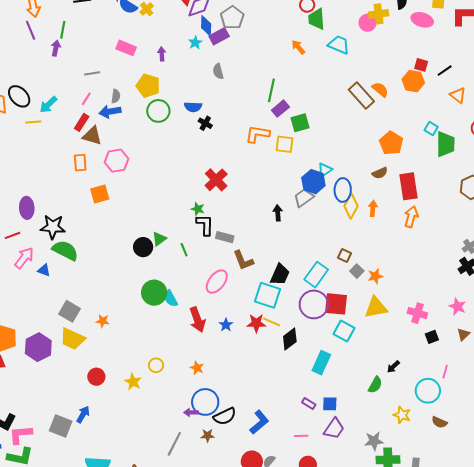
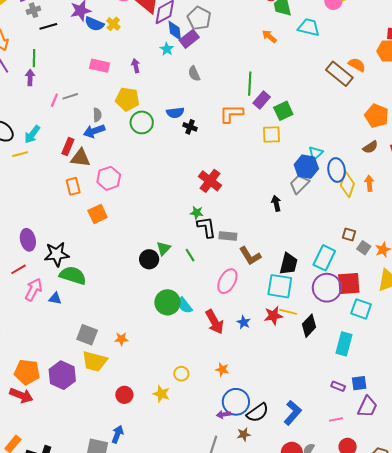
pink line: (86, 99) -> (54, 100), moved
orange L-shape: (257, 134) -> (231, 114), moved

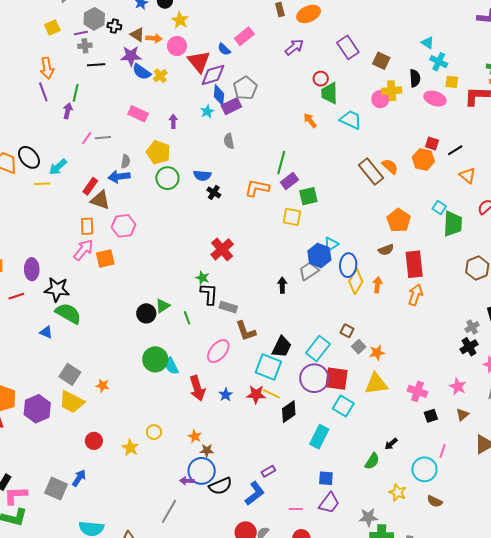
pink arrow: (34, 290) -> (83, 250), moved
purple rectangle: (338, 386) -> (268, 471), moved, turned -64
brown star: (244, 434) -> (207, 450), moved

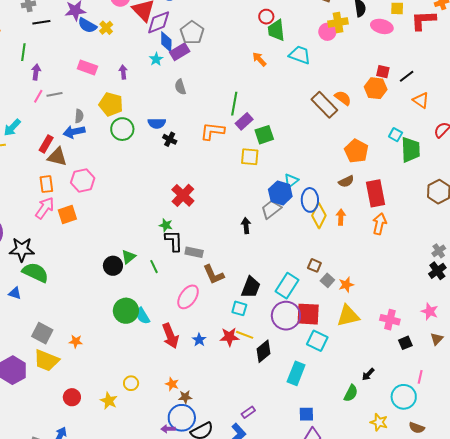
purple arrow: (68, 111) -> (36, 72), moved
cyan square: (268, 367) -> (239, 308), size x0.6

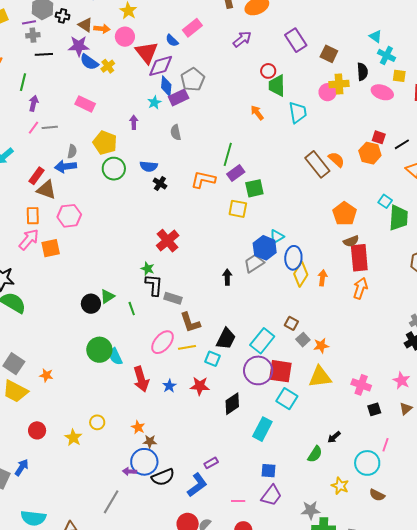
cyan trapezoid: (300, 55) -> (298, 112), turned 55
purple arrow: (123, 72) -> (134, 122), moved
brown semicircle: (346, 181) -> (351, 241), moved
yellow line: (245, 335) -> (187, 347), moved, turned -36

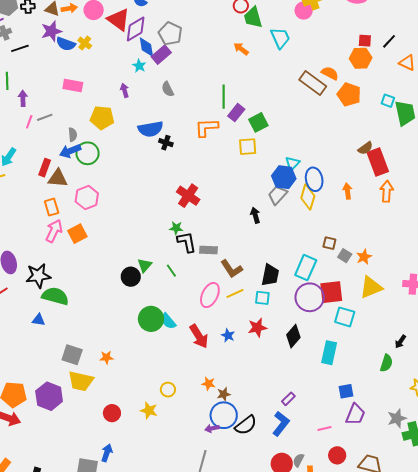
blue semicircle: (149, 166) -> (150, 129), size x1.4
green circle: (114, 169) -> (88, 153), moved
orange pentagon: (344, 214) -> (349, 94), moved
yellow diamond: (301, 274) -> (308, 197), moved

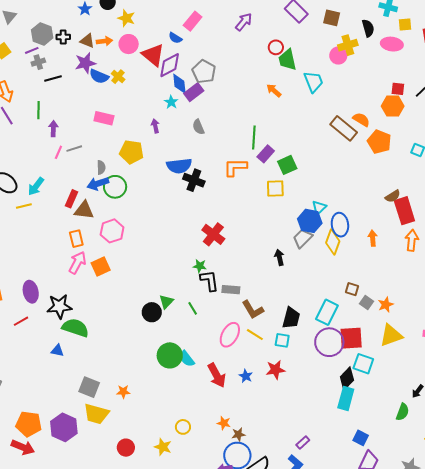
black cross: (166, 143) -> (194, 180), size x1.5
yellow line: (235, 294) -> (255, 335), turned 54
black diamond: (293, 336) -> (347, 378), moved
blue square: (346, 391) -> (361, 438), turned 35

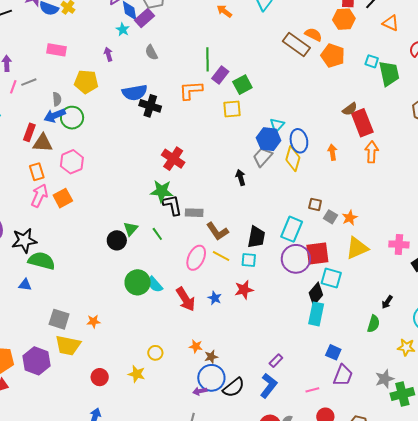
green star: (200, 266) -> (162, 191), size x1.6

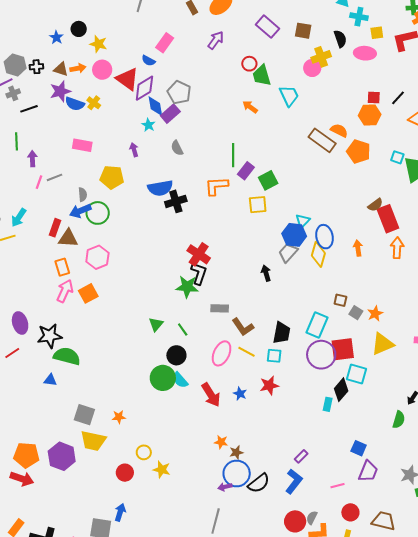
black cross: (150, 106) -> (176, 201), turned -35
black L-shape: (172, 205) -> (199, 273), moved, turned 30
black circle: (117, 240) -> (176, 355), moved
cyan rectangle: (316, 314) -> (328, 404), moved, size x0.6
yellow circle: (155, 353) -> (144, 452), moved

